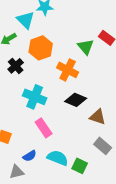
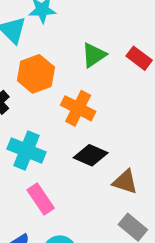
green triangle: (86, 47) -> (94, 55), moved, turned 36

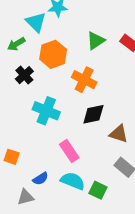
black diamond: (91, 155) -> (93, 114), turned -35
pink rectangle: (41, 199) -> (69, 151), moved

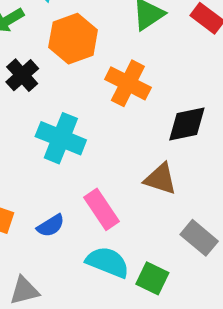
black diamond: (93, 114) -> (187, 124), moved
brown triangle: (119, 134) -> (160, 179), moved
blue semicircle: (40, 179) -> (51, 226), moved

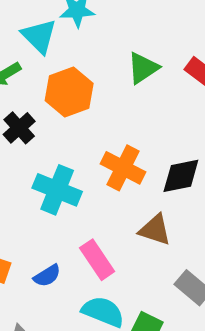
orange cross: (128, 83) -> (123, 168), moved

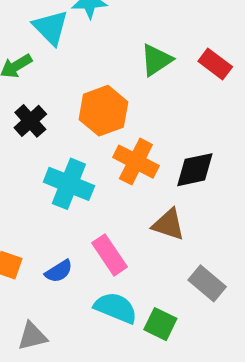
orange hexagon: (69, 92) -> (103, 111), moved

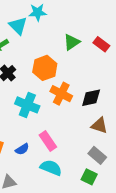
brown triangle: (168, 224) -> (99, 126), moved
green square: (160, 324) -> (89, 177), moved

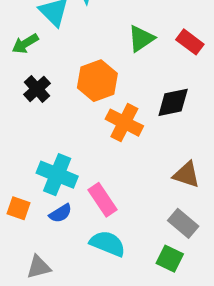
black diamond: (91, 98) -> (173, 102), moved
cyan cross: (27, 105) -> (57, 175), moved

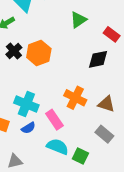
red rectangle: (190, 42) -> (112, 34), moved
orange hexagon: (97, 81) -> (39, 53), moved
orange cross: (124, 123) -> (75, 98), moved
green square: (170, 259) -> (80, 156), moved

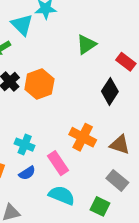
black diamond: (98, 59) -> (110, 91), turned -45
cyan cross: (26, 104) -> (25, 145), size x0.7
green square: (80, 156) -> (100, 206), moved

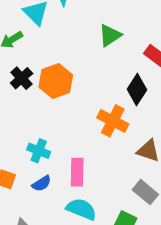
orange cross: (83, 137) -> (113, 121), moved
pink rectangle: (58, 163) -> (77, 172), turned 35

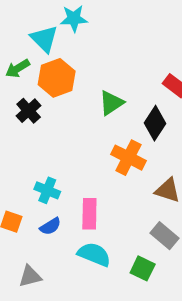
green triangle: (110, 35) -> (111, 103), moved
orange hexagon: (56, 81) -> (57, 78), moved

